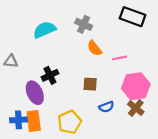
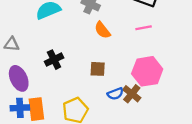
pink line: (119, 58) -> (144, 28), moved
purple ellipse: (35, 93) -> (19, 78), moved
brown cross: (136, 108) -> (132, 94), moved

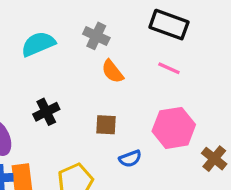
pink line: (144, 28) -> (169, 68), turned 35
brown cross: (132, 94) -> (214, 159), moved

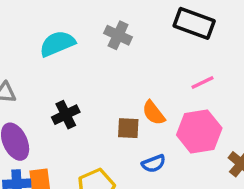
pink line: (169, 68) -> (203, 83), moved, turned -50
orange semicircle: (112, 71) -> (154, 113), moved

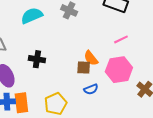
black cross: (66, 115) -> (37, 59), turned 35
brown square: (128, 128) -> (84, 67), moved

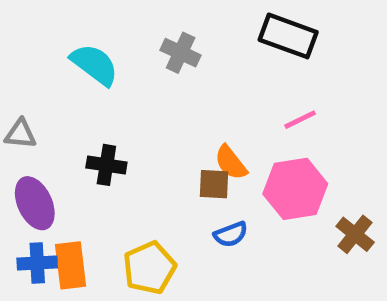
cyan semicircle: (32, 16) -> (95, 65), turned 60

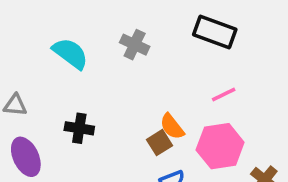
brown square: (214, 184) -> (160, 143), turned -35

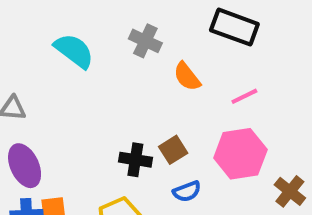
orange semicircle: (172, 127) -> (187, 77), moved
black cross: (79, 128) -> (135, 160), moved

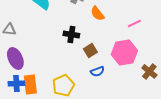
pink line: (244, 96) -> (134, 23), moved
black cross: (135, 160) -> (71, 34), moved

